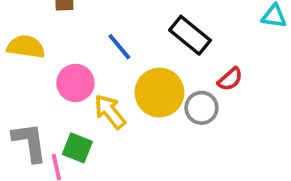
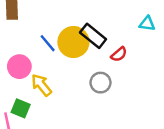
red semicircle: (230, 79) -> (119, 54), moved
yellow circle: (159, 93) -> (73, 42), moved

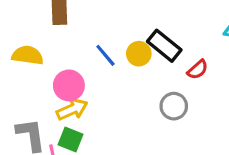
yellow circle: (73, 42) -> (139, 54), size x0.6
yellow arrow: (41, 85) -> (72, 109), moved, turned 105

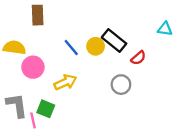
pink circle: (69, 85) -> (33, 67), moved
yellow arrow: (72, 109) -> (65, 82), moved

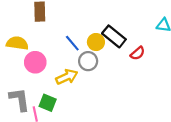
gray circle: (121, 85) -> (88, 61), moved

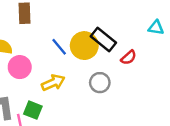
yellow circle: (96, 42) -> (84, 46), size x1.5
gray circle: (88, 61) -> (100, 83), moved

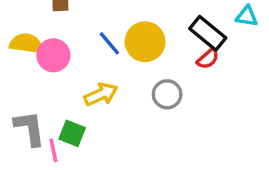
black rectangle: (103, 40) -> (208, 33), moved
pink circle: (20, 67) -> (53, 55), moved

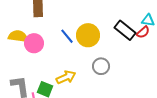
red semicircle: (208, 59) -> (143, 32), moved
yellow arrow: (101, 94) -> (66, 77), moved

